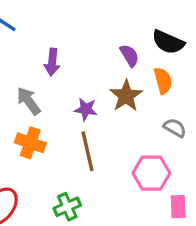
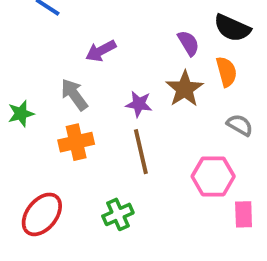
purple arrow: (52, 62) -> (101, 51), turned 56
orange cross: (30, 143) -> (76, 142), turned -32

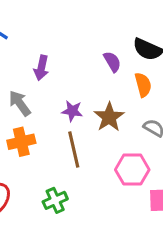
purple arrow: (101, 51) -> (41, 68), turned -50
brown star: (185, 89) -> (109, 117), moved

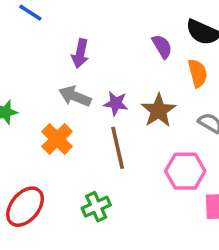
gray arrow: (20, 103) -> (75, 96), moved, turned -32
orange cross: (21, 142) -> (57, 139), turned -32

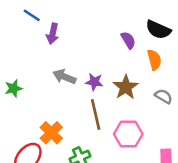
purple arrow: (80, 54) -> (53, 34), moved
orange cross: (57, 139) -> (51, 133), moved
pink hexagon: (185, 171) -> (128, 134), moved

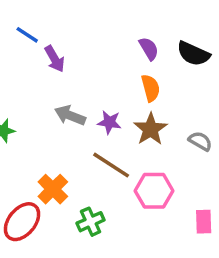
purple arrow: (53, 34) -> (55, 59), turned -42
purple semicircle: (128, 40) -> (149, 49), moved
orange semicircle: (154, 60) -> (151, 88), moved
brown line: (96, 114) -> (111, 165), turned -44

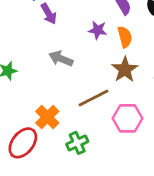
purple star: (109, 122) -> (98, 30), moved
brown line: (111, 165) -> (94, 98), turned -60

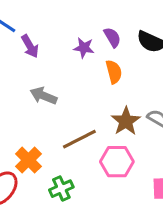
purple star: (98, 30) -> (84, 48), moved
brown star: (125, 69) -> (126, 121), moved

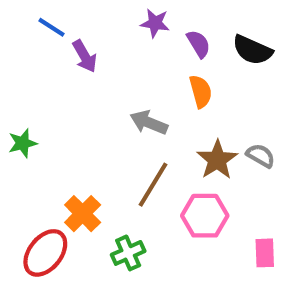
purple star: (84, 48) -> (155, 23), moved
gray arrow: (43, 96) -> (149, 123), moved
brown line: (79, 139) -> (153, 185), turned -32

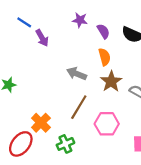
brown star: (217, 160) -> (111, 81), moved

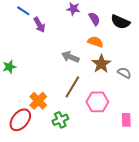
orange semicircle: (104, 57) -> (95, 42), turned -56

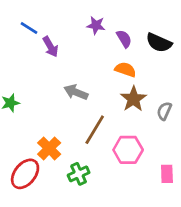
gray arrow: (70, 57) -> (76, 92), moved
gray semicircle: (124, 73) -> (164, 111), turned -96

